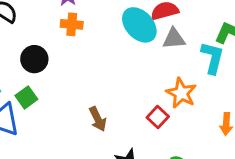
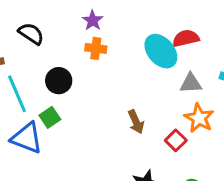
gray triangle: (174, 39) -> (191, 83), moved
brown arrow: (98, 119) -> (136, 122), moved

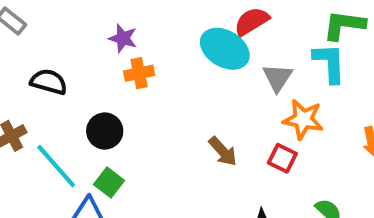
gray triangle: (191, 83) -> (278, 78), turned -35

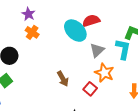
orange cross: (139, 73) -> (32, 32), turned 32

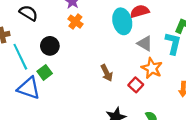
cyan ellipse: (75, 31) -> (122, 21), turned 30
gray triangle: (97, 50) -> (145, 43), turned -49

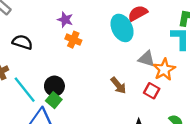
gray triangle: (145, 43) -> (147, 59), moved
black circle: (50, 46) -> (54, 86), moved
orange star: (152, 68) -> (164, 69), turned 30

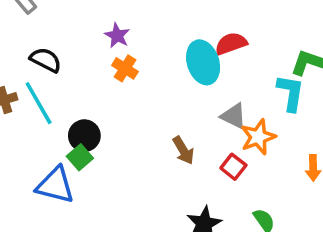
cyan line: (25, 90) -> (39, 103), moved

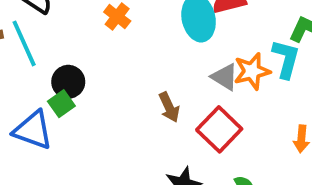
orange star: (258, 137) -> (252, 71), moved
red square: (233, 167) -> (219, 129), size x1.6

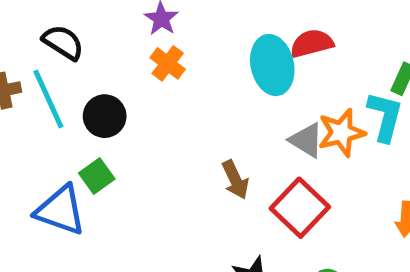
black circle: (68, 82) -> (105, 116), moved

